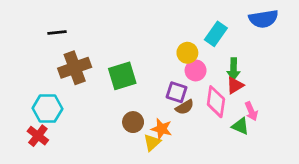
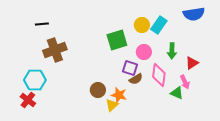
yellow circle: (187, 53) -> (142, 25), moved
green square: (122, 76) -> (117, 40), moved
red triangle: (235, 85) -> (192, 63), moved

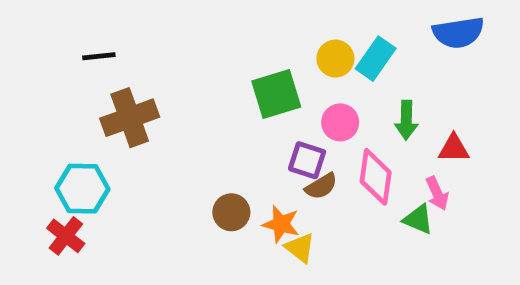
red triangle: (192, 63) -> (454, 148), turned 32
yellow triangle: (112, 105) -> (300, 248), moved, turned -40

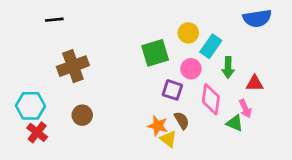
black line: (99, 56) -> (54, 20), moved
cyan rectangle: (376, 59) -> (211, 46), moved
brown semicircle: (321, 186) -> (182, 120), moved, turned -90
cyan hexagon: (82, 189) -> (31, 106), moved
brown circle: (231, 212) -> (82, 115), moved

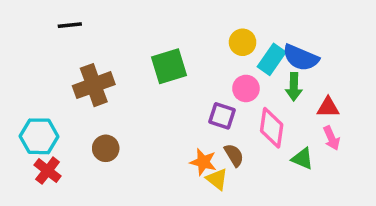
blue semicircle: (257, 18) -> (301, 58), moved, turned 32
green square: (155, 53) -> (169, 66), moved
pink arrow: (245, 109) -> (331, 138), moved

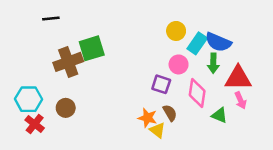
green square: (169, 66) -> (92, 48), moved
red triangle: (328, 107) -> (238, 78), size x1.6
brown circle: (106, 148) -> (66, 108), moved

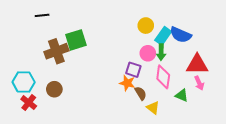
green arrow: (213, 63) -> (161, 52), moved
orange star: (148, 118) -> (127, 83), moved
yellow triangle: (157, 130) -> (153, 108), moved

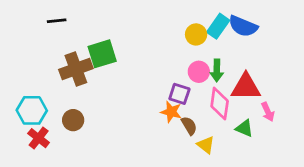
blue semicircle: (181, 35) -> (243, 26), moved
cyan rectangle: (163, 36) -> (218, 26), moved
red triangle: (197, 65) -> (246, 87), moved

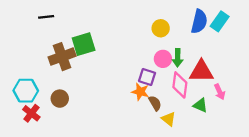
cyan rectangle: (218, 26) -> (220, 21), moved
blue semicircle: (243, 26) -> (199, 21), turned -100

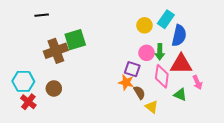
blue semicircle: (199, 21) -> (179, 36), moved
cyan rectangle: (220, 21) -> (166, 19), moved

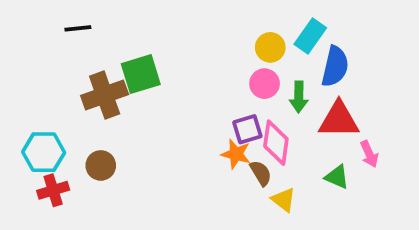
pink circle: (147, 53) -> (265, 84), moved
purple square: (132, 69) -> (247, 129), turned -35
pink diamond: (162, 76) -> (276, 143), moved
red cross: (28, 102) -> (53, 190), turned 35

